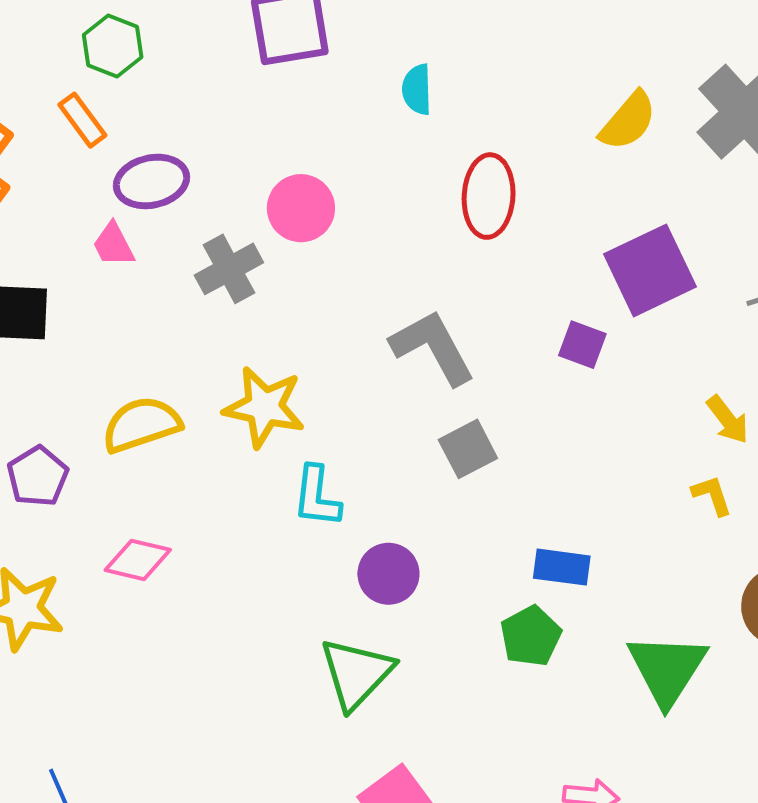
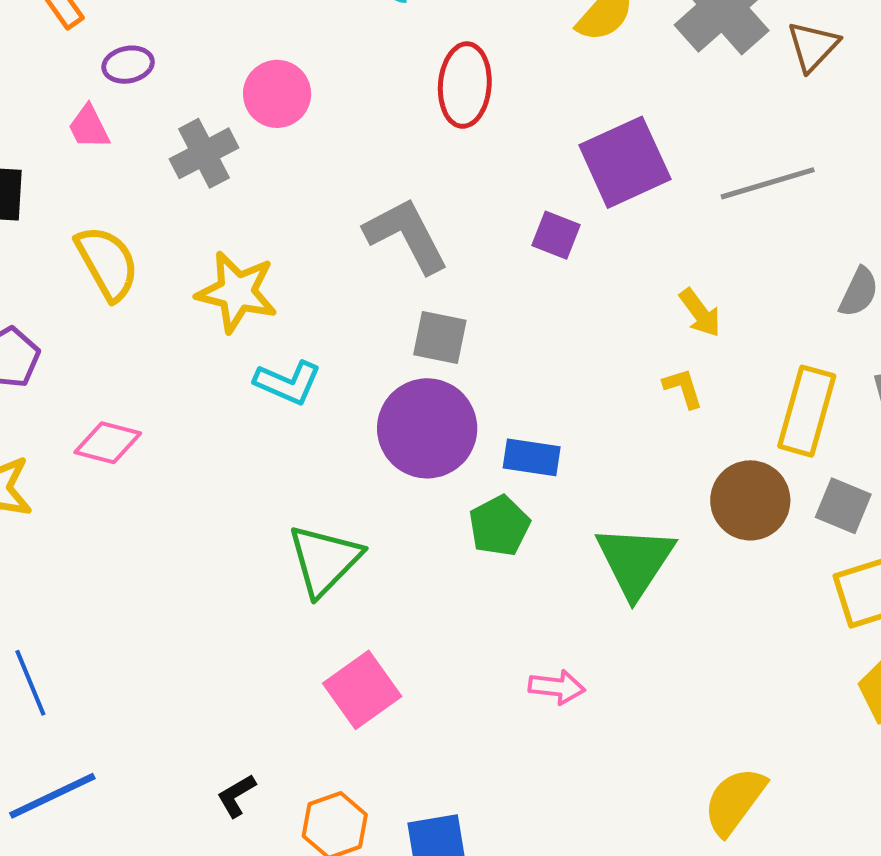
purple ellipse: (151, 181) -> (128, 65), size x0.7
yellow semicircle: (141, 424) -> (107, 263), moved, turned 78
gray square: (468, 449) -> (440, 338), turned 38
cyan L-shape: (317, 497) -> (288, 382), turned -74
purple circle: (388, 574) -> (427, 428), moved, size x1.6

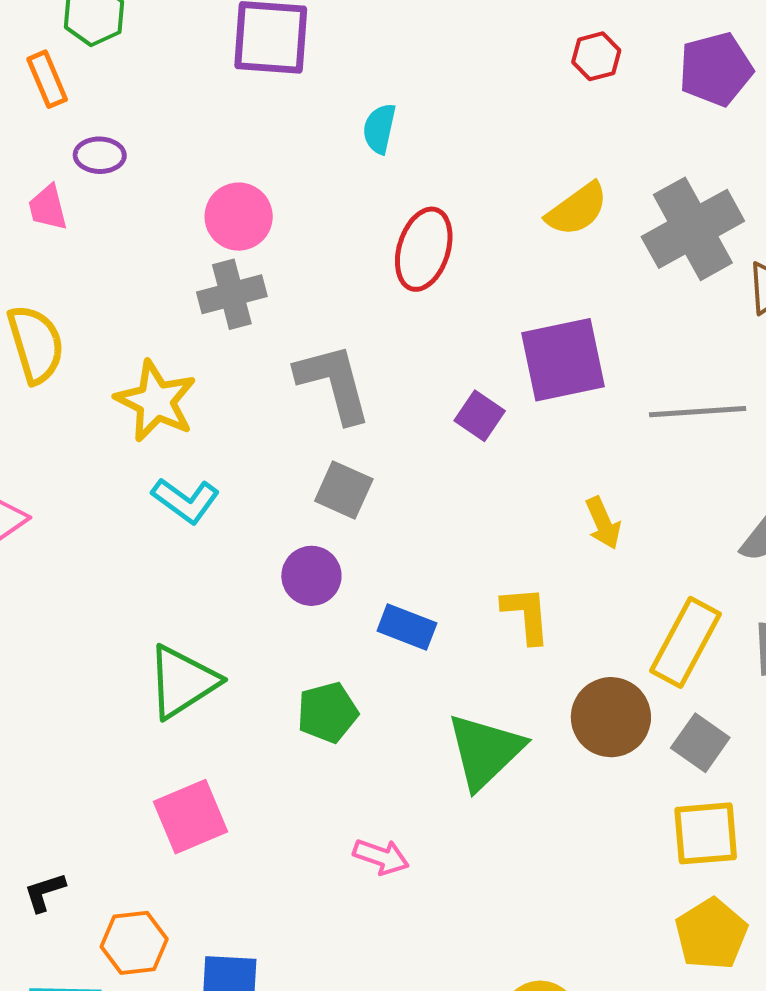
gray cross: (204, 153) -> (232, 294), moved
yellow L-shape: (683, 388) -> (526, 615), moved, size x1.4
purple circle: (427, 428) -> (311, 576), size x0.6
green pentagon: (499, 526) -> (328, 712), moved

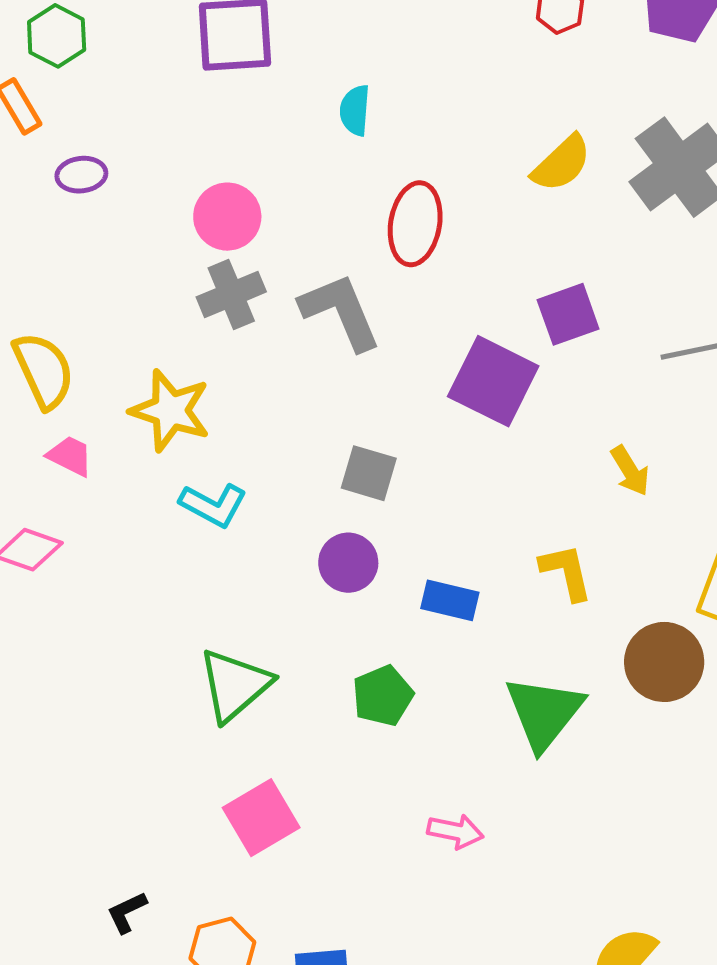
pink trapezoid: (48, 208) -> (70, 456), moved, turned 138
purple square: (563, 360) -> (568, 314), size x0.7
gray L-shape: (334, 383) -> (340, 312), moved
purple square: (480, 416) -> (493, 381), size x1.8

